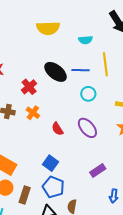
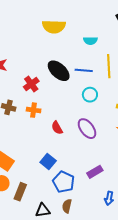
orange cross: (33, 113) -> (34, 110), turned -32
blue pentagon: (53, 187) -> (64, 182), moved

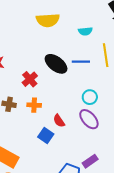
cyan circle: (90, 95) -> (90, 97), moved
blue square: (48, 161) -> (46, 135), moved
purple rectangle: (95, 172) -> (90, 161), moved

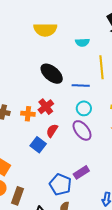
blue line: (81, 62) -> (81, 85), moved
red cross: (30, 79) -> (46, 107), moved
red semicircle: (59, 121) -> (52, 131), turned 64

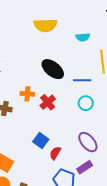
orange cross: (28, 114) -> (27, 94), moved
purple ellipse: (82, 130) -> (88, 142), moved
red semicircle: (52, 131) -> (55, 153), moved

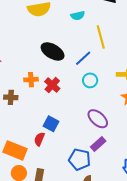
blue line: (82, 80) -> (83, 58), turned -36
red semicircle: (55, 153) -> (39, 139), moved

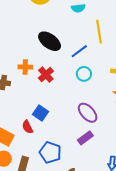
red semicircle: (39, 139) -> (27, 127), turned -56
blue pentagon: (79, 159) -> (50, 152), moved

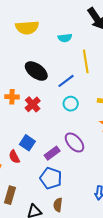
purple rectangle: (85, 138) -> (52, 153), moved
blue pentagon: (50, 152) -> (51, 178), moved

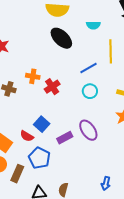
black ellipse: (36, 71) -> (61, 38), moved
red semicircle: (14, 157) -> (27, 136), turned -40
blue pentagon: (51, 178) -> (39, 158), moved

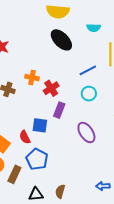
blue square: (42, 124) -> (40, 125), turned -35
red semicircle: (27, 136) -> (25, 137), turned 32
purple rectangle: (65, 138) -> (59, 110), moved, turned -42
blue arrow: (106, 183) -> (103, 186), turned 72

